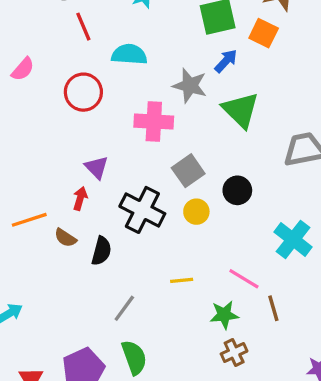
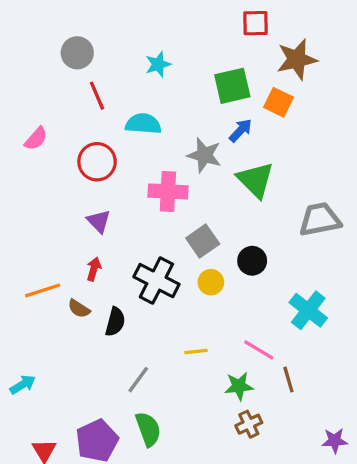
purple triangle: (96, 167) -> (99, 221), moved

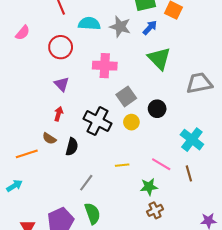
gray star: (204, 155) -> (120, 27), moved
orange line: (43, 290) -> (27, 154), moved
brown line: (288, 380) -> (189, 173), moved

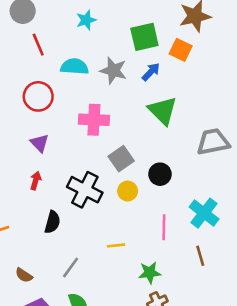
brown semicircle: (49, 139) -> (24, 275), moved
pink line: (161, 164) -> (164, 227), moved, turned 60

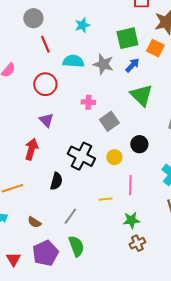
pink cross: (94, 120) -> (88, 102), size x0.6
gray square: (121, 159) -> (109, 121), moved
red arrow: (36, 181) -> (31, 149), moved, size x1.5
pink line: (164, 227) -> (130, 185), moved

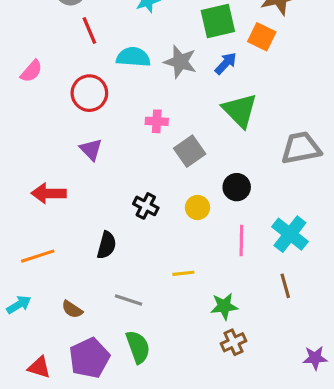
red arrow: (31, 149) -> (49, 193), moved, turned -105
black cross: (81, 156) -> (146, 206), size x0.6
pink line: (130, 185) -> (241, 240), moved
gray line: (70, 216) -> (129, 300), turned 72
red triangle: (13, 259) -> (39, 367), turned -42

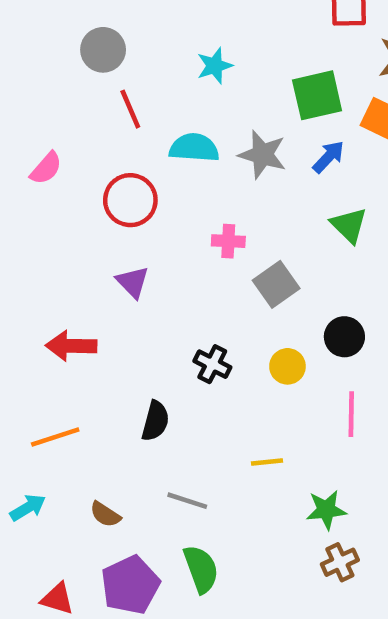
green triangle: (240, 110) -> (349, 225), size x0.7

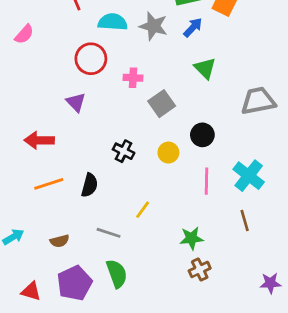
red circle: (130, 200) -> (91, 59), moved
orange line: (55, 437) -> (49, 184), moved
yellow line: (267, 462) -> (143, 210), moved, turned -48
brown semicircle: (105, 514) -> (60, 241), turned -48

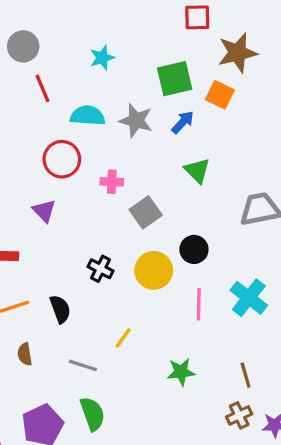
yellow circle: (168, 153) -> (154, 270), size x1.5
black semicircle: (90, 185) -> (60, 309), turned -35
brown line: (245, 221) -> (246, 375), moved
brown semicircle: (60, 241) -> (25, 354), moved, turned 96
brown cross: (200, 270) -> (239, 415), moved

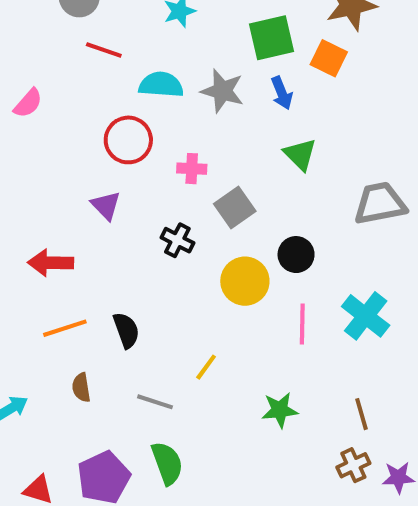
red line: (43, 88) -> (104, 50), turned -48
blue arrow: (183, 122) -> (282, 93), turned 115
black cross: (101, 269) -> (177, 240), moved

